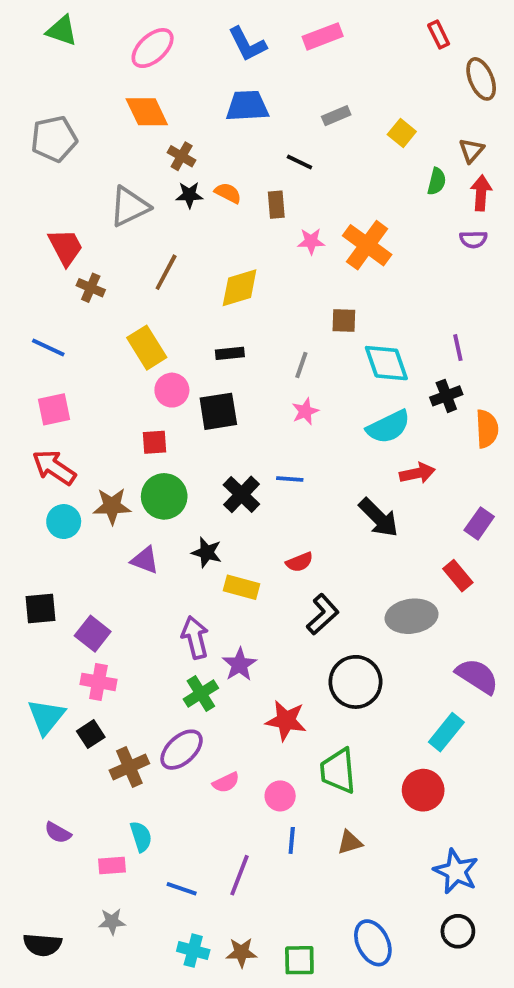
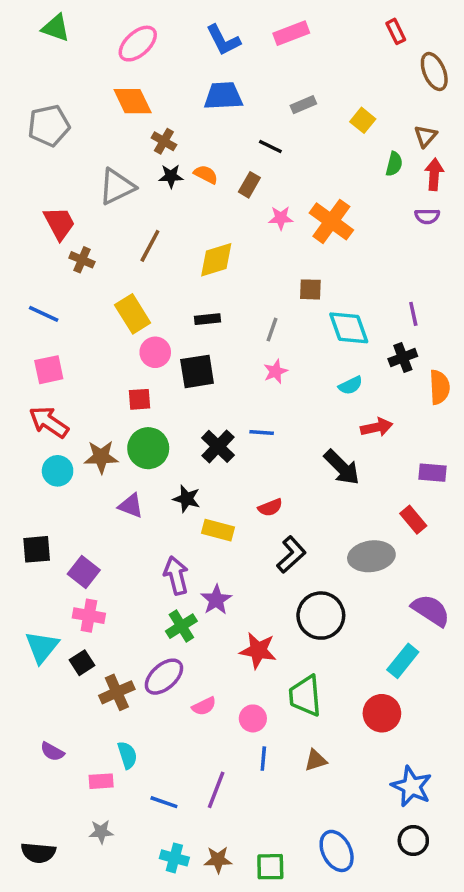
brown rectangle: (276, 205) -> (249, 185), turned 35
cyan semicircle: (388, 427) -> (351, 385), size x0.6
purple rectangle: (479, 523) -> (432, 473), turned 60

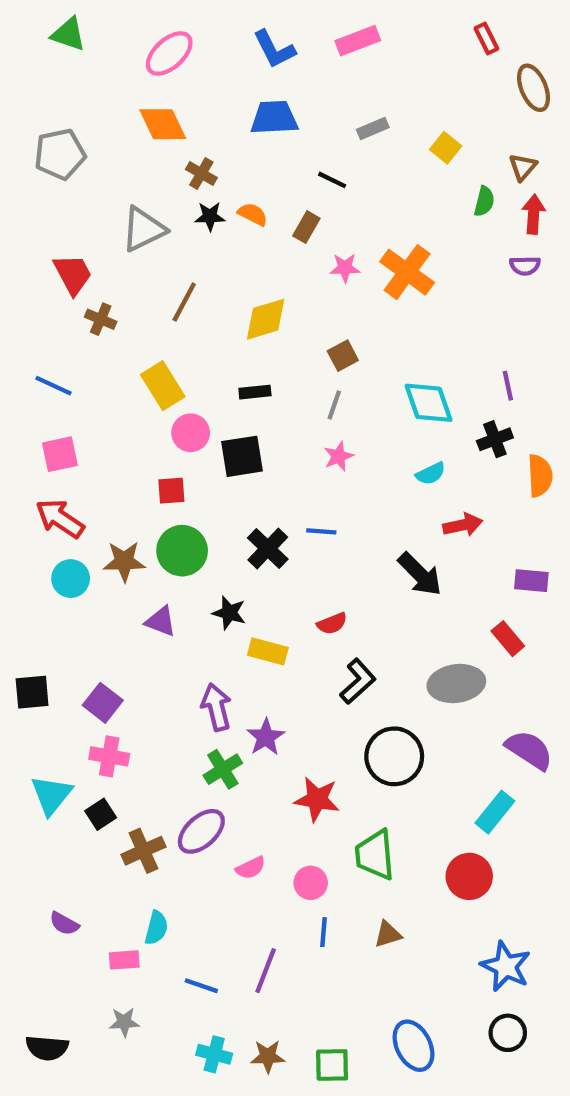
brown square: (310, 289) -> (343, 356), moved, turned -30
black square: (37, 549) -> (32, 692), moved
cyan semicircle: (127, 755) -> (156, 928), turned 32

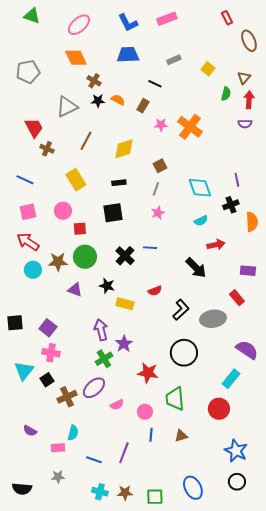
pink circle: (191, 433) -> (63, 211), moved
black L-shape: (358, 681) -> (181, 310), moved

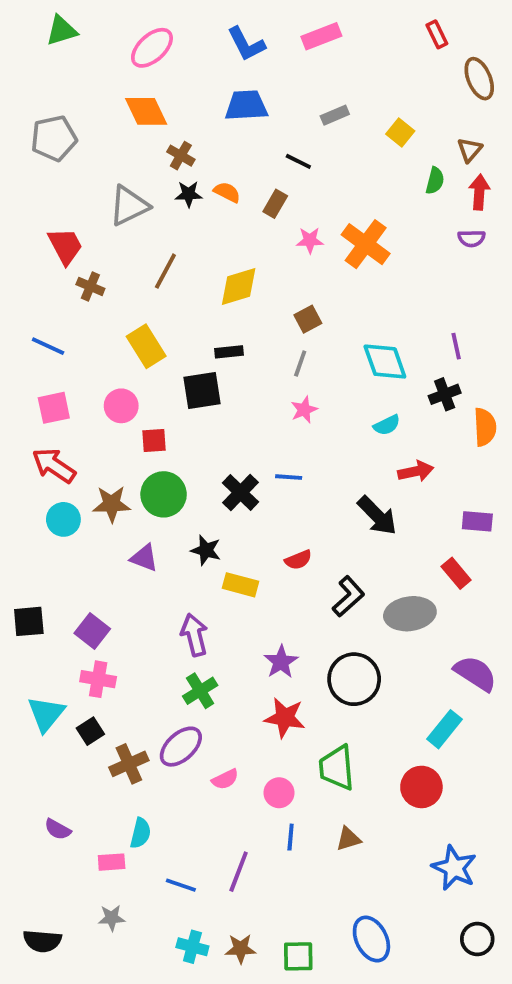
green triangle: (32, 16) -> (62, 30), turned -36
black square: (113, 213) -> (202, 390), moved
purple star: (124, 344) -> (281, 662), moved
black circle: (237, 482) -> (477, 939), moved

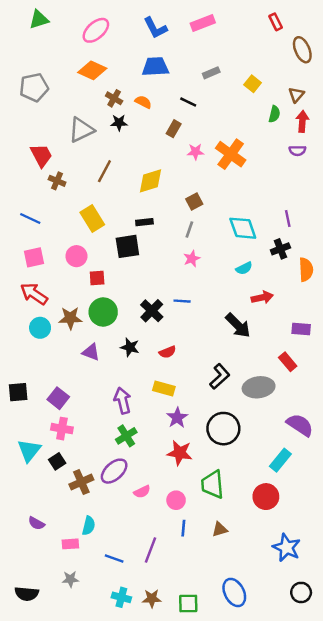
orange diamond: (146, 111) -> (92, 70), turned -40
orange semicircle: (227, 192) -> (143, 102), moved
red semicircle: (298, 560) -> (168, 352), moved
yellow rectangle: (241, 585) -> (164, 389), moved

